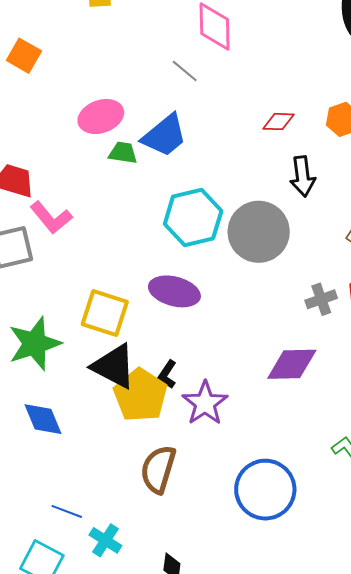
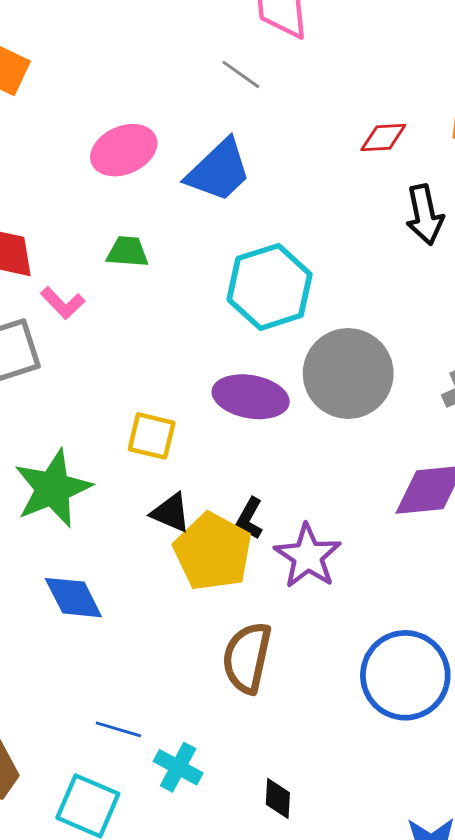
green trapezoid: (123, 153) -> (128, 252), moved
pink L-shape: (51, 218) -> (63, 303), size x0.7
gray circle: (259, 232) -> (348, 373), moved
yellow square: (105, 313) -> (152, 436), size x0.7
black triangle: (114, 366) -> (171, 513), size x0.6

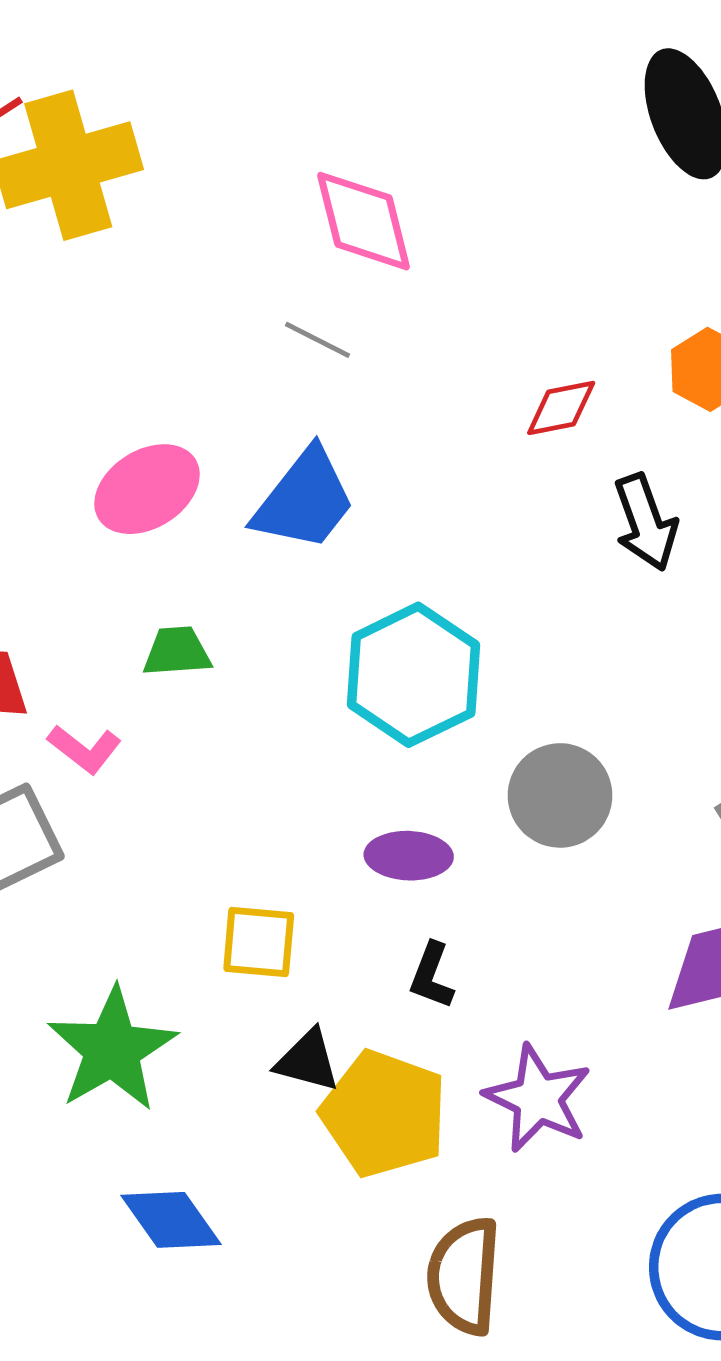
gray circle: (348, 373) -> (560, 795), size x0.7
purple ellipse: (251, 397) -> (409, 856), size x0.7
black L-shape: (250, 518) -> (432, 976), moved

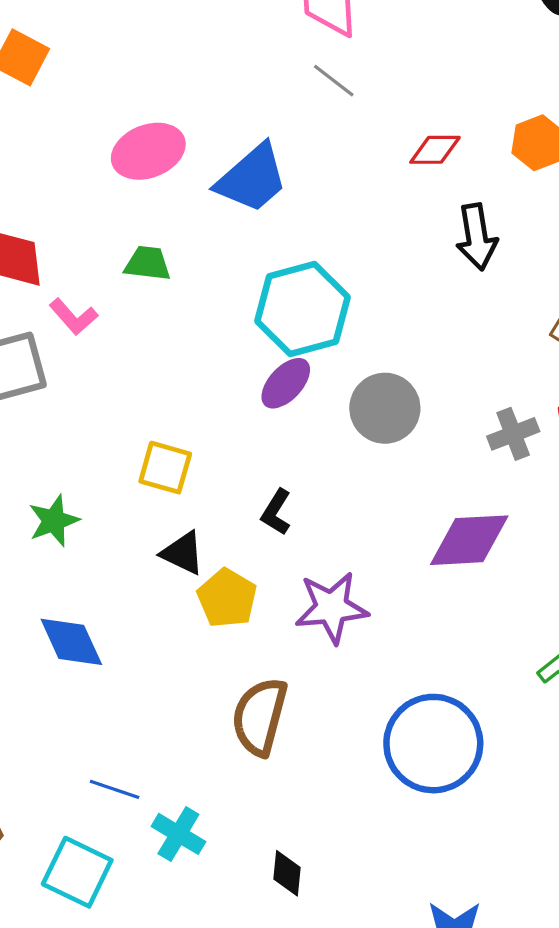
gray line: (317, 340) -> (334, 81), moved
purple ellipse: (409, 856) -> (286, 383), moved, turned -60
green star: (112, 1049) -> (54, 521), size x0.6
purple star: (538, 1098) -> (332, 608), turned 30
yellow pentagon: (384, 1114) -> (227, 598), size x0.7

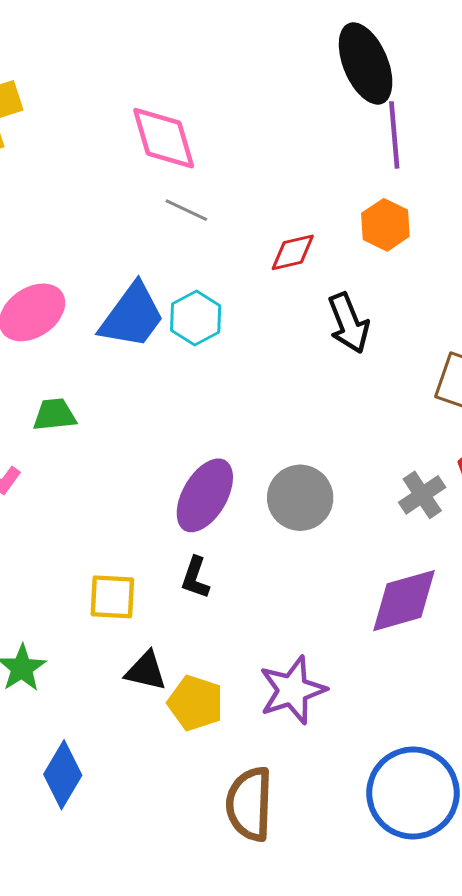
cyan hexagon: (302, 309) -> (196, 318), moved, size x0.6
purple ellipse: (286, 383) -> (205, 495), size x1.4
black L-shape: (276, 512) -> (195, 578), moved
blue diamond: (71, 642) -> (63, 775), turned 68

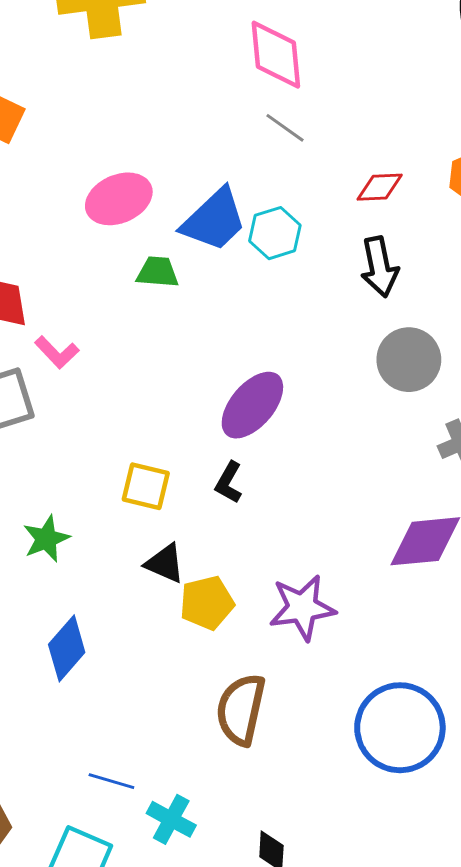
black arrow: (349, 323) -> (379, 267), moved
green trapezoid: (55, 415) -> (158, 272), moved
gray circle: (300, 498) -> (409, 360), moved
yellow pentagon: (195, 703) -> (207, 603), turned 30

